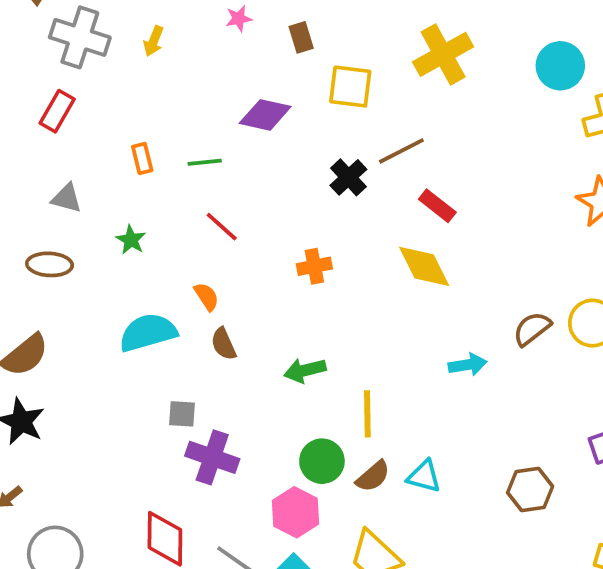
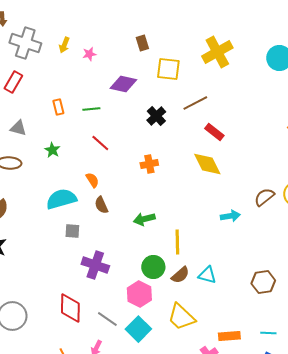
pink star: (239, 18) -> (89, 54), moved
black cross: (348, 177) -> (156, 116), moved
gray square: (182, 414) -> (72, 231), moved

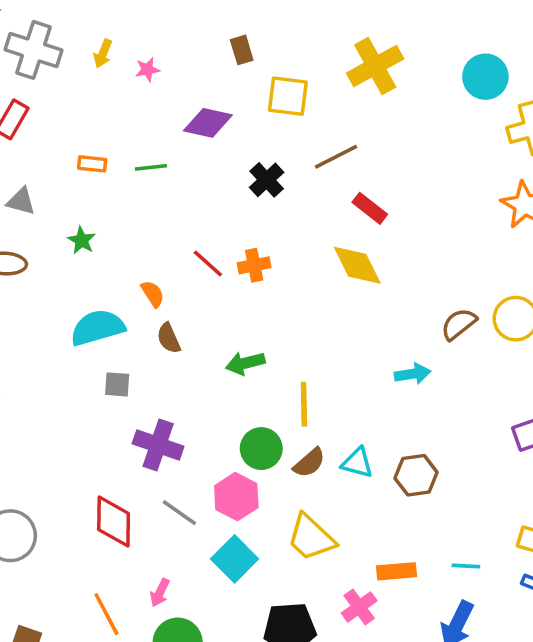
orange rectangle: (58, 107) -> (92, 164), turned -70
red line: (100, 143) -> (208, 263), moved
cyan arrow: (230, 216) -> (412, 374), moved
brown hexagon: (263, 282) -> (416, 475), moved
gray line: (107, 319) -> (179, 513), moved

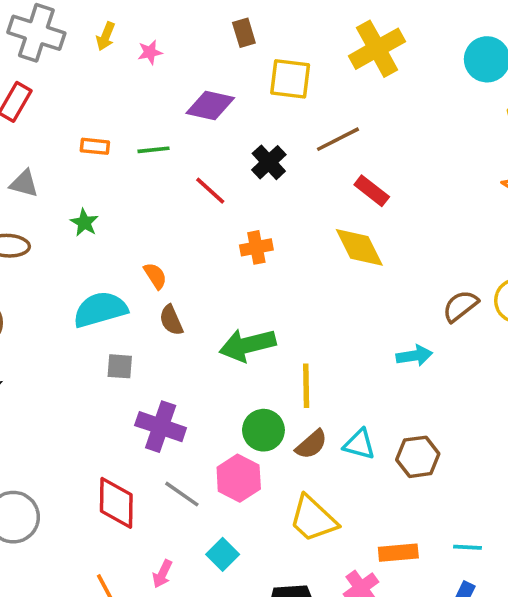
red line: (208, 263) -> (210, 191), moved
green arrow: (245, 363) -> (248, 345), size x1.4
cyan square: (235, 559) -> (223, 554), moved, size x0.7

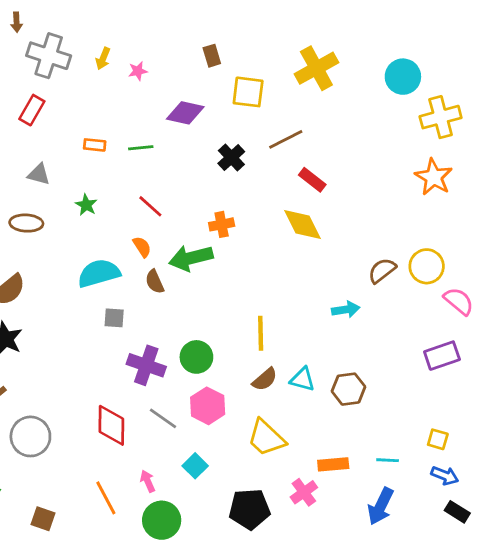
red line: (210, 191) -> (150, 206), moved
green arrow: (248, 345) -> (191, 258), moved
green circle: (263, 430) -> (196, 357), moved
pink arrow: (162, 574) -> (148, 481), turned 130

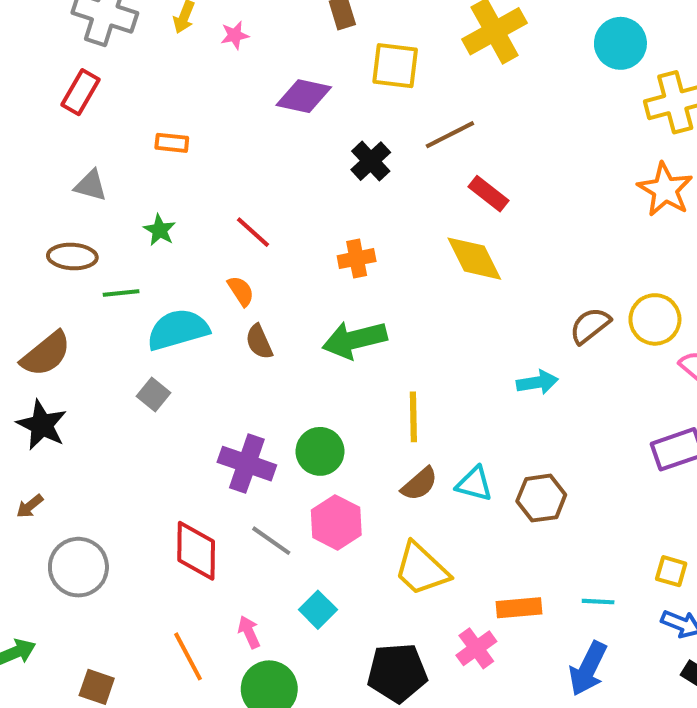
green line: (141, 148) -> (121, 293), moved
green arrow: (191, 258) -> (355, 340), moved
gray square: (114, 318) -> (154, 395), moved, turned 35

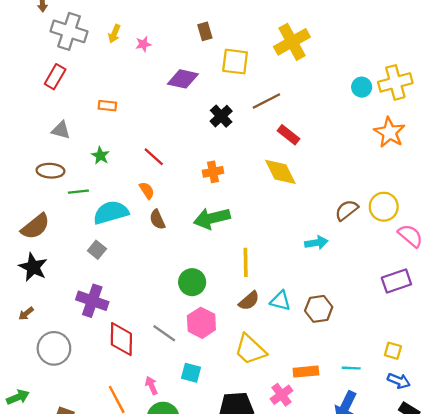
cyan circle: (620, 43) -> (362, 87), moved, size x0.7
purple cross: (247, 464) -> (92, 301), moved
cyan square: (318, 610) -> (191, 373), turned -30

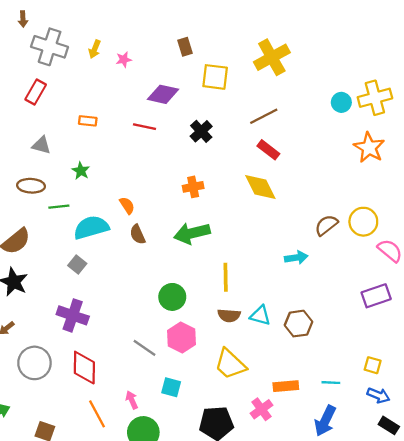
brown line: (266, 101) -> (264, 116), moved
red line: (154, 157) -> (144, 127), moved, turned -30
brown semicircle: (249, 301) -> (229, 315), turned 45
red diamond: (121, 339) -> (84, 368), moved

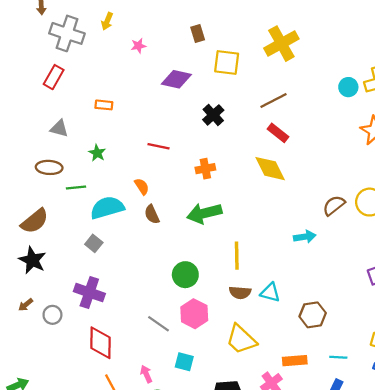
yellow arrow: (95, 49) -> (107, 21), moved
red line: (144, 127) -> (159, 146), moved
brown hexagon: (298, 324) -> (313, 315), moved
gray circle: (34, 363) -> (52, 315), moved, size x0.6

